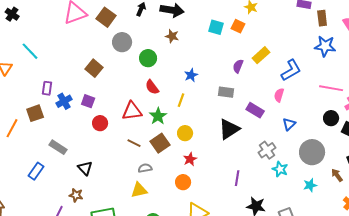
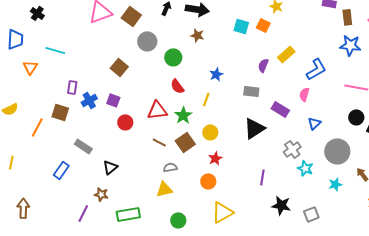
cyan line: (30, 51) -> (55, 50), turned -30
brown square: (35, 113) -> (60, 112), turned 36
black triangle: (85, 168) -> (110, 167), turned 35

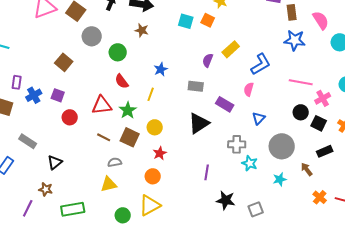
brown square: (185, 142) -> (130, 137), turned -30
gray cross: (292, 149) -> (237, 144), turned 36
yellow triangle: (222, 212) -> (150, 205), moved

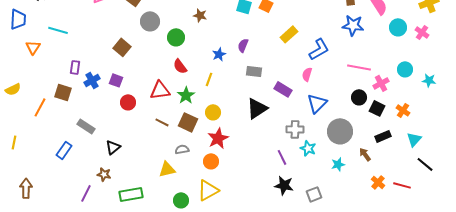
purple semicircle: (208, 60) -> (243, 45), moved
blue triangle: (259, 118) -> (317, 103), size x1.5
red star: (160, 153) -> (218, 138), size x1.5
gray semicircle: (115, 162) -> (182, 149), moved
purple line: (207, 172) -> (282, 157), moved, turned -35

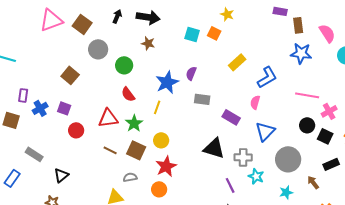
blue star: (219, 54) -> (167, 82), size x1.6
black triangle: (257, 108) -> (214, 148), moved, turned 50

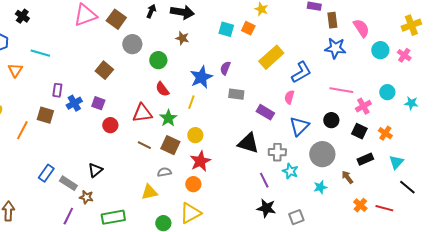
yellow rectangle: (237, 62) -> (271, 57), size x1.4
black circle: (307, 125) -> (331, 120), moved
gray rectangle: (34, 154) -> (68, 183), moved

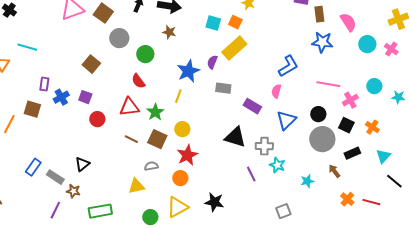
yellow rectangle: (271, 57) -> (234, 48), moved
red semicircle: (162, 89) -> (138, 81), moved
gray circle: (322, 154) -> (322, 139), moved
black star: (266, 208) -> (214, 202), moved

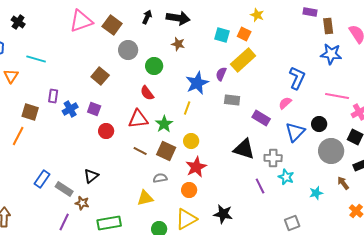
blue L-shape: (288, 66) -> (297, 78), turned -35
pink semicircle: (276, 91) -> (285, 103), turned 32
brown square: (32, 109) -> (30, 112), moved
black circle: (318, 114) -> (319, 124), moved

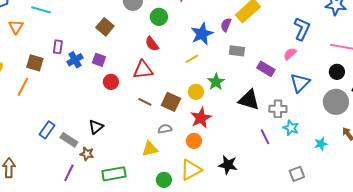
yellow line: (187, 108) -> (192, 59), turned 40
green star: (164, 124) -> (216, 82), moved
black circle: (319, 124) -> (337, 72), moved

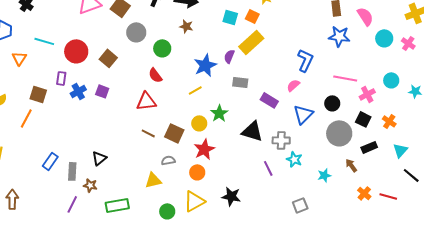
black circle: (337, 72) -> (332, 103), moved
red circle: (111, 82) -> (76, 51), moved, size x1.5
gray rectangle: (69, 140) -> (72, 171), turned 60

